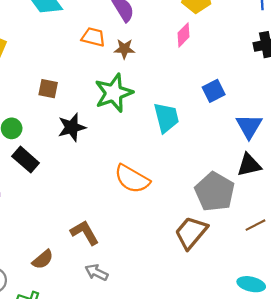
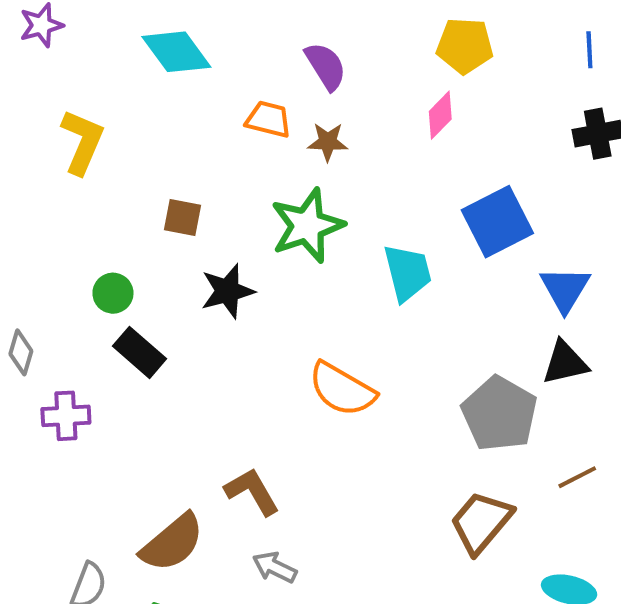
blue square: (214, 91) -> (497, 222), size x1.6
brown trapezoid: (191, 233) -> (481, 522), moved
brown semicircle: (43, 259) -> (172, 543), size x1.6

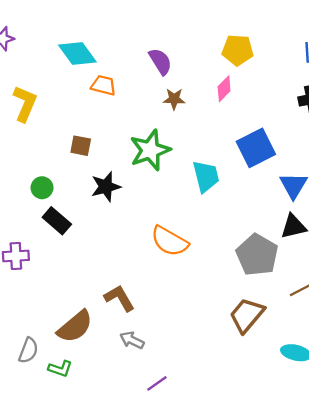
orange trapezoid: (268, 119) -> (103, 85), moved
brown star: (328, 142) -> (174, 99), moved

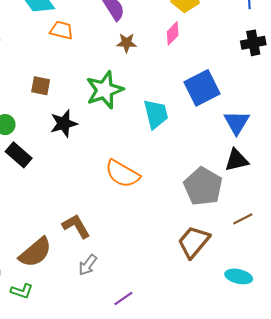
gray arrow: (132, 340) -> (88, 265), turned -80
purple line: (157, 383) -> (123, 298), moved

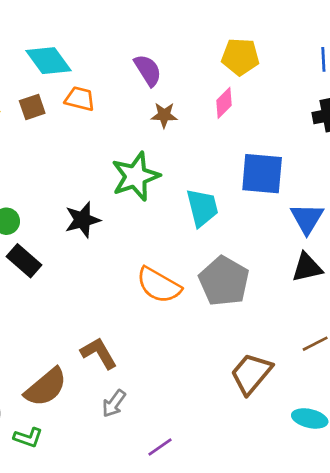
brown square: (41, 86) -> (32, 107), moved, turned -30
blue square: (202, 88) -> (262, 174), turned 32
gray pentagon: (203, 186) -> (224, 281), moved

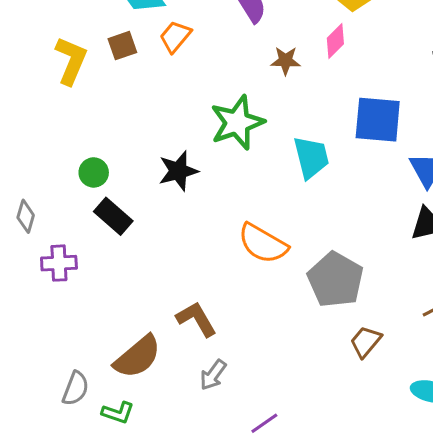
orange trapezoid: (80, 99) -> (175, 36), turned -64
brown star: (164, 115) -> (286, 61), moved
gray pentagon: (224, 281) -> (335, 280), moved
brown trapezoid: (251, 374) -> (366, 342), size x0.7

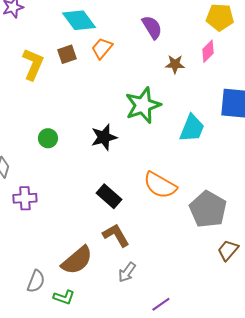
cyan trapezoid: (311, 157) -> (192, 128), turned 36
black rectangle: (113, 216) -> (109, 196), moved

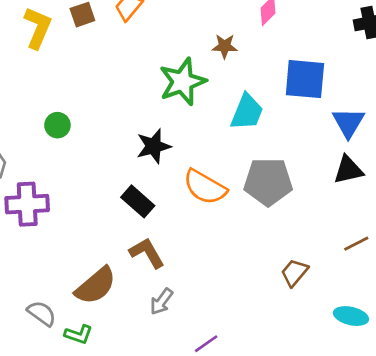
brown star: (175, 64) -> (225, 46), moved
black star: (104, 137) -> (154, 146), moved
purple cross: (25, 198) -> (27, 204), size x1.4
gray pentagon: (208, 209) -> (268, 182), moved, turned -30
gray semicircle: (36, 281) -> (42, 313), turned -75

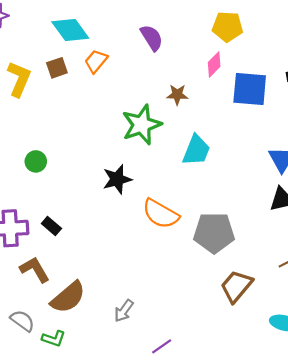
blue square: (305, 79) -> (250, 89), moved
gray pentagon: (268, 182) -> (214, 233), moved
black rectangle: (138, 201) -> (51, 226), moved, size x0.7
brown L-shape: (147, 253) -> (35, 269), moved
brown trapezoid: (294, 273) -> (236, 286), size x1.4

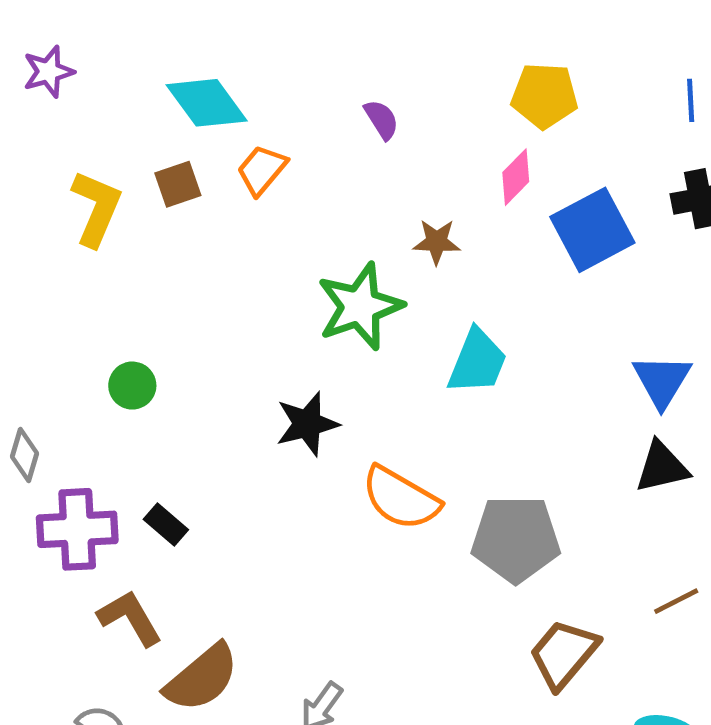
purple semicircle: (152, 38) -> (382, 120), size x0.7
blue square: (250, 89) -> (592, 230), turned -33

